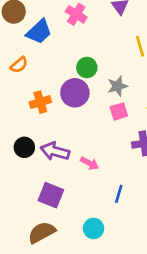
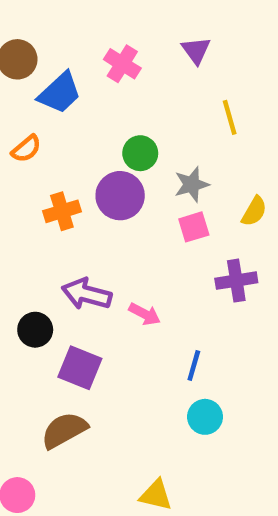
black circle: (24, 147) -> (35, 330), moved
cyan circle: (94, 228) -> (205, 417), moved

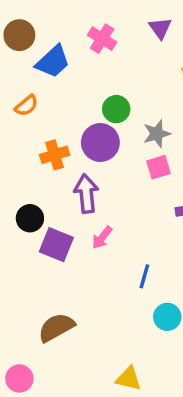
purple arrow: (87, 294) -> (86, 194), moved, turned 69
pink arrow: (145, 314) -> (102, 238), moved, turned 100
black circle: (35, 330) -> (30, 218), moved
blue line: (194, 365) -> (144, 276), moved
purple square: (80, 368) -> (56, 245), moved

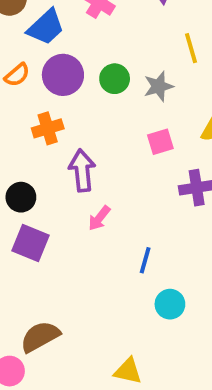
gray star: (157, 134) -> (159, 86), moved
purple circle: (100, 143) -> (63, 75), moved
purple square: (56, 245) -> (30, 243), moved
brown semicircle: (56, 327) -> (40, 337), moved

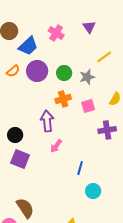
yellow line: (191, 48) -> (104, 57), turned 70
orange cross: (48, 128) -> (63, 99), moved
brown semicircle: (40, 337) -> (25, 208), turned 85

